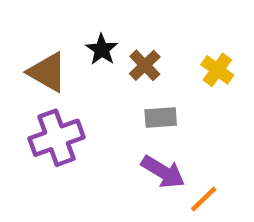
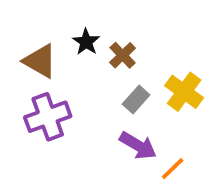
yellow cross: (217, 70) -> (184, 92), moved, size x1.4
gray rectangle: (161, 117) -> (136, 99), turned -44

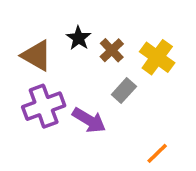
yellow cross: (184, 92) -> (157, 57), moved
purple arrow: (138, 146) -> (89, 120), moved

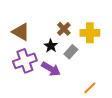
black star: (79, 38) -> (51, 46), moved
yellow cross: (157, 57) -> (90, 33), turned -36

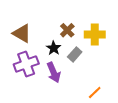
purple arrow: (51, 69) -> (54, 72), turned 36

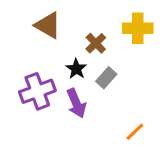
brown triangle: (22, 33) -> (48, 25), moved
yellow cross: (95, 34) -> (138, 28), moved

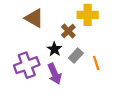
yellow cross: (138, 28) -> (88, 15), moved
orange line: (135, 132) -> (96, 63), moved, turned -64

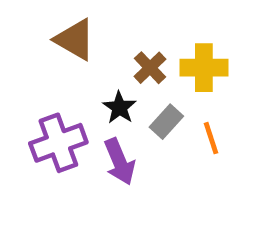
yellow cross: (88, 15) -> (204, 68), moved

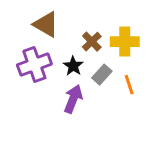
purple cross: (58, 143) -> (34, 65), moved
purple arrow: (119, 162) -> (73, 99), turned -136

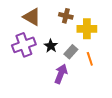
brown cross: (92, 42) -> (66, 16), moved, turned -32
purple arrow: (73, 99) -> (61, 74), moved

